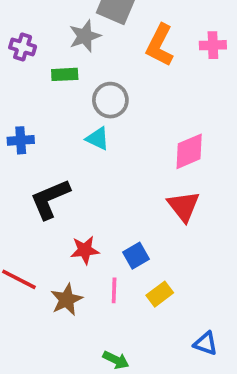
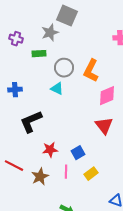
orange L-shape: (160, 45) -> (91, 71), moved

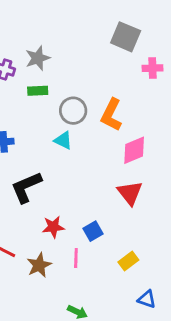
gray square: (67, 16) -> (126, 37), moved
gray star: (50, 33) -> (38, 58), moved
yellow rectangle: (91, 174) -> (128, 261), moved

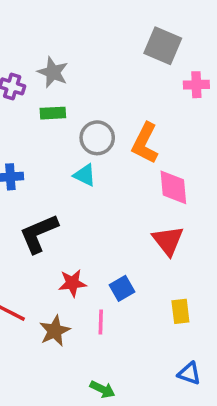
gray star: (38, 58) -> (53, 72), turned -30
pink diamond: (134, 150) -> (173, 187), turned -72
yellow rectangle: (128, 261) -> (180, 311), moved, turned -60

